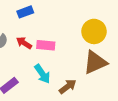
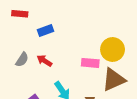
pink rectangle: (46, 45) -> (90, 63), moved

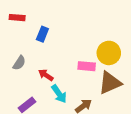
blue rectangle: (45, 31) -> (42, 34), turned -48
red arrow: (44, 61) -> (46, 75), moved

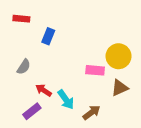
red arrow: (46, 75) -> (44, 90), moved
brown triangle: (110, 83) -> (120, 88), size x0.7

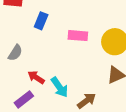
pink rectangle: (95, 70) -> (78, 36), moved

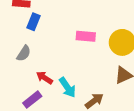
blue rectangle: (41, 21) -> (33, 22), moved

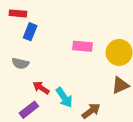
gray semicircle: (24, 53) -> (20, 63), turned 70

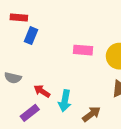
gray semicircle: (20, 63) -> (13, 78), moved
cyan arrow: (64, 98) -> (65, 101), turned 45

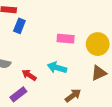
cyan arrow: (65, 101) -> (57, 68), moved, turned 96

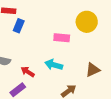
yellow circle: (98, 44) -> (87, 22), moved

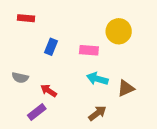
blue rectangle: (19, 26) -> (51, 47), moved
cyan arrow: (54, 65) -> (97, 79), moved

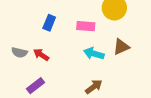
brown triangle: (126, 88) -> (121, 47), moved
red arrow: (49, 91) -> (41, 55), moved

